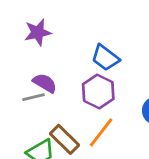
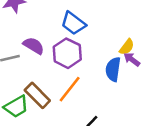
purple semicircle: (45, 83) -> (34, 46), moved

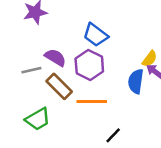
orange line: (70, 89) -> (92, 101), turned 52
brown rectangle: (37, 95) -> (59, 86), moved

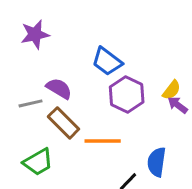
purple hexagon: (89, 65) -> (127, 94), moved
blue semicircle: (136, 81) -> (157, 162), moved

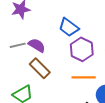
gray line: (31, 103) -> (18, 45), moved
orange line: (103, 141) -> (84, 77), moved

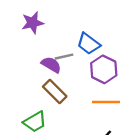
gray line: (18, 45) -> (64, 57), moved

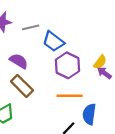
gray line: (64, 57) -> (31, 27), moved

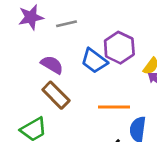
blue trapezoid: (53, 41) -> (94, 61), moved
purple hexagon: (68, 65) -> (119, 48), moved

